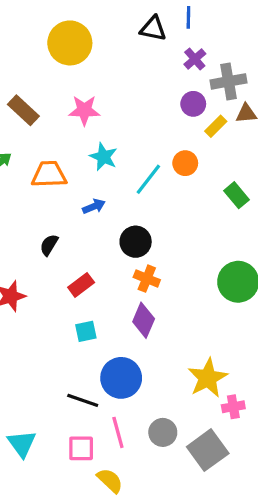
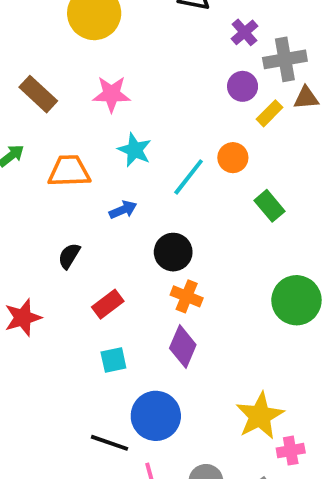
green rectangle: (237, 195) -> (270, 206), moved

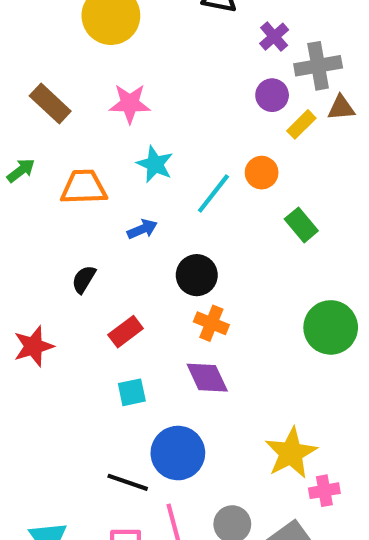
purple diamond: (183, 346) -> (207, 378), turned -48

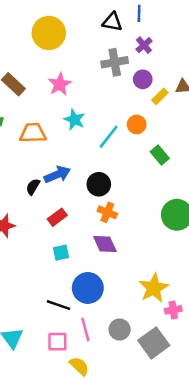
gray cross: (318, 66) -> (115, 62), moved
pink star: (130, 104) -> (60, 84), turned -30
blue arrow: (142, 229) -> (57, 175), moved, size x1.5

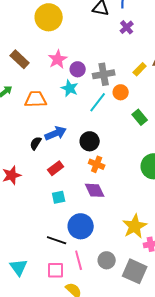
gray cross: (115, 62) -> (104, 74), moved
purple circle: (143, 79) -> (78, 69), moved
gray square: (154, 343) -> (135, 271), turned -30

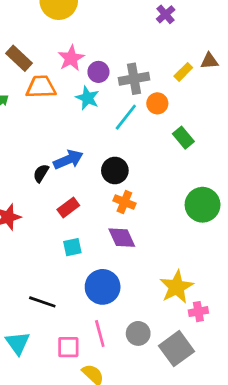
orange trapezoid: (36, 99) -> (41, 87), moved
black line: (57, 240) -> (42, 302), moved
gray square: (135, 271) -> (176, 349), turned 30

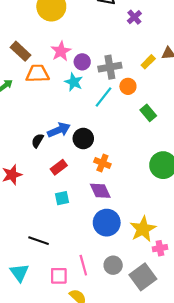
black circle: (115, 170) -> (83, 139), moved
blue circle: (103, 287) -> (107, 223), moved

